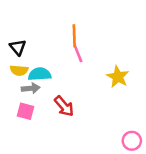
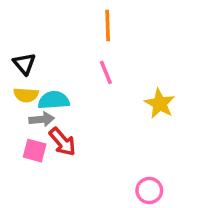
orange line: (74, 36) -> (108, 26), moved
red arrow: (64, 106) -> (62, 142), moved
pink circle: (132, 141) -> (149, 190), moved

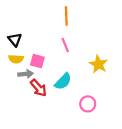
cyan semicircle: (54, 100) -> (63, 81), moved, turned 138
pink square: (35, 151) -> (37, 61), moved
pink circle: (149, 190) -> (88, 104), moved

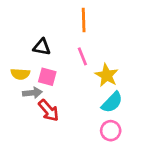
black triangle: (15, 40) -> (42, 47), moved, turned -40
yellow star: (98, 64) -> (107, 75), moved
cyan semicircle: (63, 81) -> (112, 102), moved

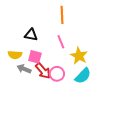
gray arrow: (32, 93) -> (24, 69), turned -152
red arrow: (49, 110) -> (43, 71), moved
pink circle: (111, 131) -> (57, 74), moved

